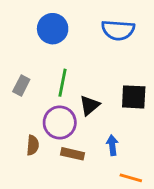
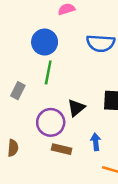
green line: (63, 83) -> (48, 72), moved
brown semicircle: (33, 145) -> (13, 148), moved

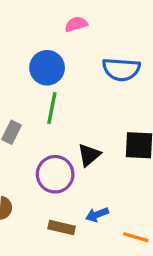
blue arrow: (96, 142) -> (97, 215), moved, turned -105
brown rectangle: (62, 149) -> (62, 227), moved

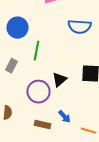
blue circle: (47, 68) -> (18, 28), moved
blue arrow: (97, 215) -> (64, 117), turned -112

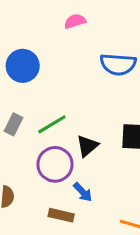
green line: (36, 51) -> (52, 124), moved, turned 48
blue arrow: (64, 117) -> (83, 192), moved

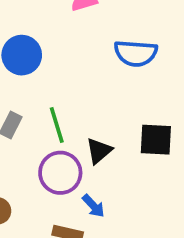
green line: (52, 124) -> (57, 125), turned -76

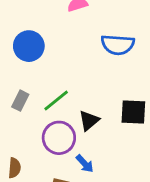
green line: (57, 125) -> (56, 101), turned 68

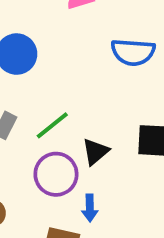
blue arrow: (85, 164) -> (90, 208), turned 42

